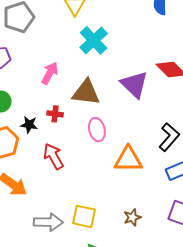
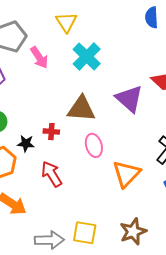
pink arrow: (50, 73) -> (39, 58), moved, turned 120
orange triangle: (128, 159) -> (126, 174), turned -44
brown star: (132, 217) -> (133, 232), size x1.5

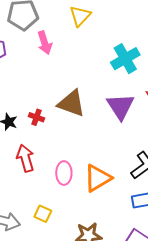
cyan cross: (87, 56) -> (125, 59), moved
pink ellipse: (94, 145) -> (64, 173), moved
yellow square: (85, 233) -> (43, 214), moved, size x0.7

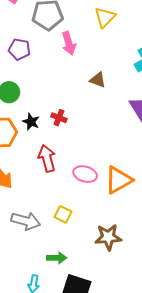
brown triangle: (71, 103) -> (98, 80), moved, size x0.6
pink ellipse: (64, 173) -> (85, 174), turned -75

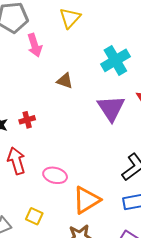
red cross: (59, 118) -> (27, 120), turned -35
orange triangle: (119, 180) -> (86, 200), moved

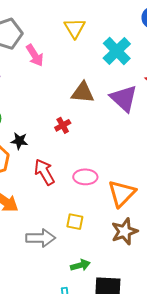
yellow triangle: (70, 18) -> (75, 28), moved
brown triangle: (65, 81) -> (83, 93), moved, size x1.4
red cross: (27, 120) -> (63, 125), moved

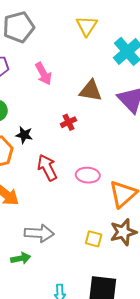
pink arrow: (35, 55) -> (43, 74), moved
yellow square: (75, 222) -> (94, 239), moved
green arrow: (80, 265) -> (21, 258), moved

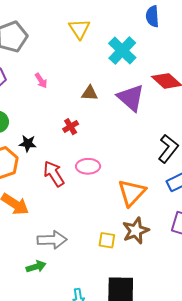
pink arrow: (43, 74) -> (41, 81), size x0.7
brown triangle: (91, 91) -> (90, 93), size x0.7
pink ellipse: (88, 175) -> (88, 166), moved

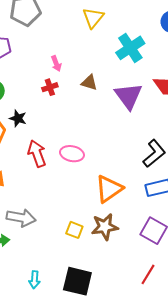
pink arrow: (41, 81) -> (56, 64), moved
red cross: (71, 127) -> (50, 87), moved

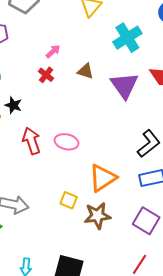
pink arrow: (56, 64) -> (53, 51), turned -112
red cross: (50, 87) -> (46, 75), turned -35
yellow square: (74, 230) -> (69, 200), moved

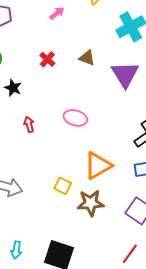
pink arrow: (53, 51) -> (57, 13), moved
red arrow: (31, 141) -> (29, 124), size x0.6
pink ellipse: (66, 142) -> (75, 118), moved

